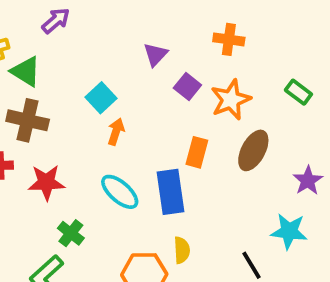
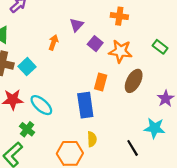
cyan square: (101, 98) -> (27, 67), moved
orange star: (231, 100) -> (120, 51), turned 30
orange arrow: (116, 132) -> (53, 42), moved
cyan ellipse: (120, 192) -> (41, 105), moved

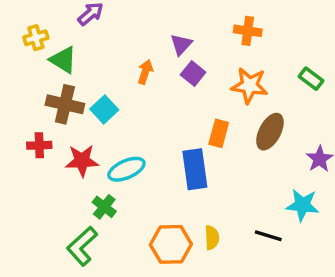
purple square: (95, 44) -> (193, 74), moved
cyan ellipse: (41, 105) -> (126, 169), turned -65
yellow semicircle: (92, 139) -> (212, 238), moved
black line: (133, 148) -> (268, 236), turned -42

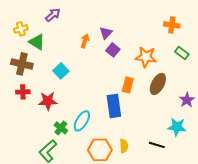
orange cross: (248, 31) -> (172, 25), moved
orange arrow: (145, 72) -> (85, 41), moved
brown cross: (65, 104) -> (22, 64), moved
cyan ellipse: (126, 169) -> (82, 121), moved, turned -35

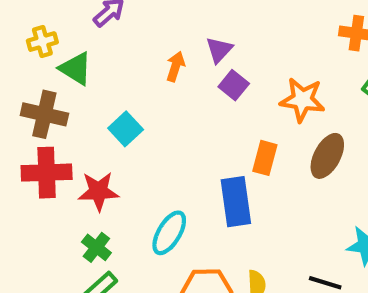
red cross: (23, 92) -> (47, 173), size x1.6
green cross: (61, 128) -> (96, 247), moved

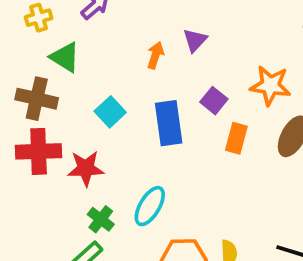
yellow cross: (42, 42) -> (39, 18), moved
purple square: (234, 85) -> (214, 101), moved
blue rectangle: (236, 202) -> (169, 123), moved
green cross: (96, 247) -> (101, 219), moved

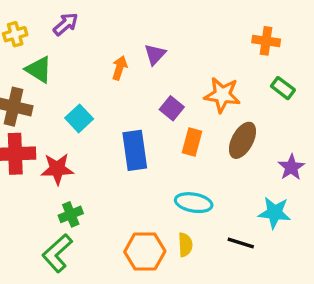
blue rectangle: (169, 123) -> (135, 150), moved
cyan ellipse: (150, 206) -> (194, 203), moved, turned 69
green cross: (101, 219) -> (71, 214), turned 30

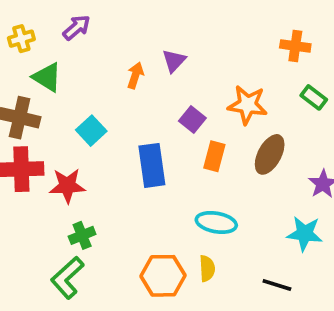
black line: (241, 243) -> (277, 285), moved

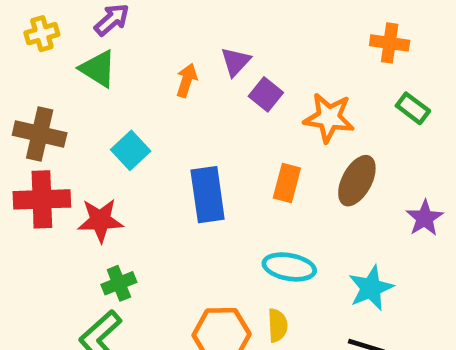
green triangle: (47, 77) -> (98, 69), moved
purple square: (192, 120) -> (266, 94), moved
cyan star: (305, 234) -> (371, 288), moved, turned -30

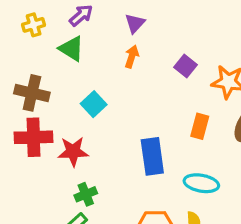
purple triangle: (236, 62) -> (135, 23), moved
blue rectangle: (208, 195) -> (152, 156), moved

